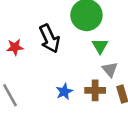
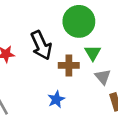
brown cross: (95, 90) -> (69, 65), moved

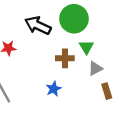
black arrow: (41, 45) -> (38, 26), moved, turned 140
gray triangle: (103, 77) -> (95, 68), turned 42

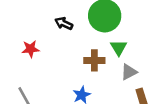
black arrow: (38, 26) -> (64, 23), size x0.6

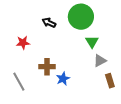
brown cross: (94, 60) -> (47, 67), moved

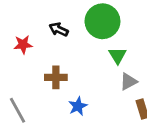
red star: (23, 43) -> (23, 45), moved
brown cross: (47, 67) -> (56, 77), moved

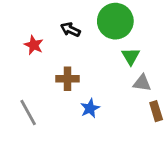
red star: (23, 45) -> (34, 45), turned 30
gray triangle: (129, 82) -> (142, 83), turned 36

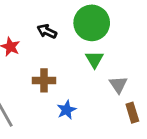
green triangle: (131, 56) -> (94, 59), moved
gray triangle: (142, 83) -> (118, 85), turned 48

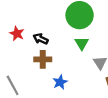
black arrow: (47, 31) -> (41, 39), moved

